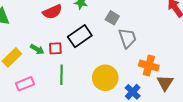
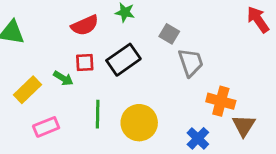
red square: (55, 48) -> (85, 63), moved
yellow circle: (105, 78) -> (139, 123), moved

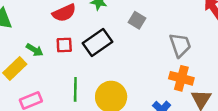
gray trapezoid: (191, 63) -> (180, 45), moved
green arrow: (63, 78) -> (35, 50), moved

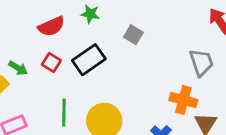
red square: (64, 45) -> (51, 62), turned 35
gray trapezoid: (180, 45) -> (201, 62), moved

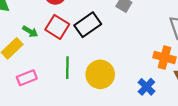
red square: (51, 62) -> (57, 27), size x1.5

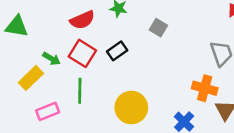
black rectangle: (88, 25) -> (117, 51), size x0.7
green line: (67, 68) -> (80, 91), moved

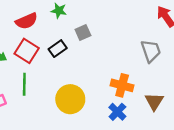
gray square: (158, 28) -> (83, 33), moved, turned 35
orange cross: (205, 88) -> (122, 85), moved

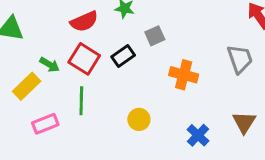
orange cross: (122, 85) -> (184, 75), moved
yellow circle: (70, 99) -> (139, 119), size x0.6

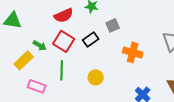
yellow circle: (139, 119) -> (96, 77), moved
pink rectangle: (45, 124) -> (37, 86), turned 42

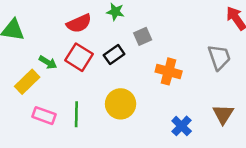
green line: (62, 70) -> (76, 114), moved
yellow circle: (96, 77) -> (121, 104), size x1.5

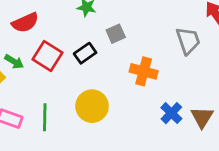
red semicircle: (79, 23) -> (25, 23), moved
gray trapezoid: (219, 57) -> (188, 41), moved
blue cross: (182, 126) -> (171, 113), moved

